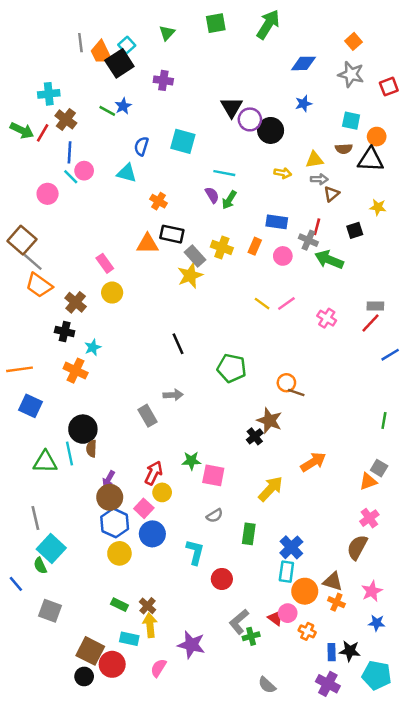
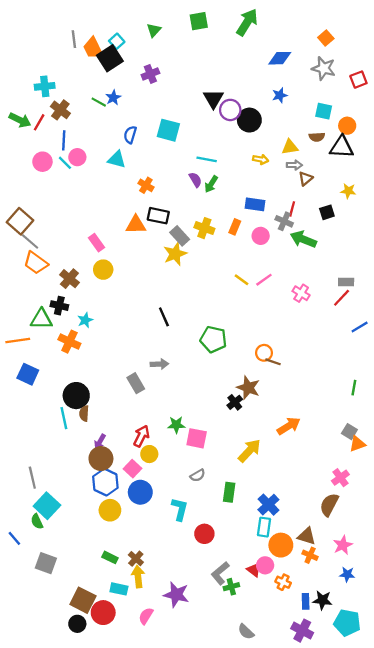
purple cross: (163, 80) -> (150, 74), turned -30
pink circle: (48, 194) -> (42, 162), moved
green triangle: (45, 462) -> (41, 319), moved
orange triangle: (368, 481) -> (357, 444), moved

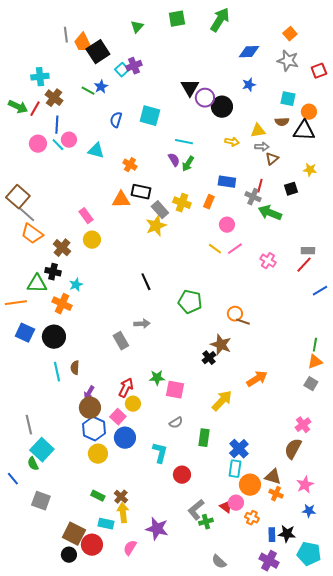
cyan square: (117, 41) -> (122, 70), moved
cyan triangle: (117, 159) -> (96, 151), moved
pink circle: (261, 236) -> (227, 225), moved
black circle: (76, 396) -> (54, 337), moved
orange triangle: (357, 444) -> (315, 362), moved

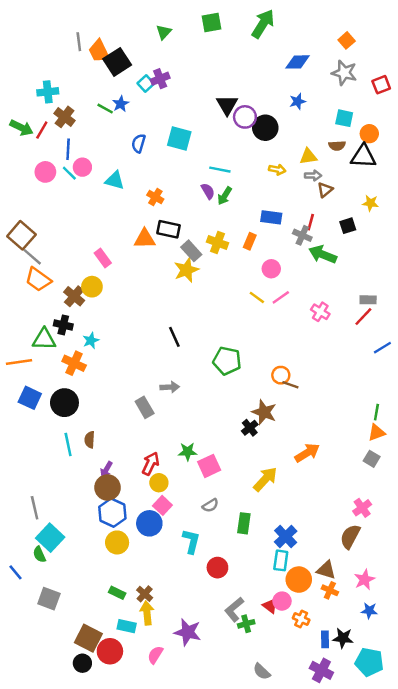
yellow circle: (92, 240) -> (92, 287), moved
pink square: (175, 390) -> (209, 466), turned -36
pink square: (118, 417) -> (162, 505), moved

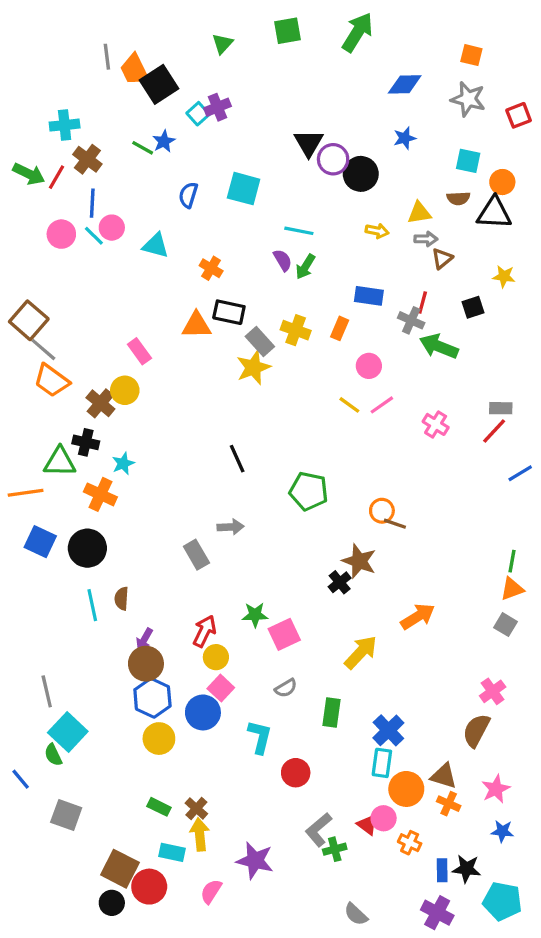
orange square: (347, 40) -> (471, 55), turned -35

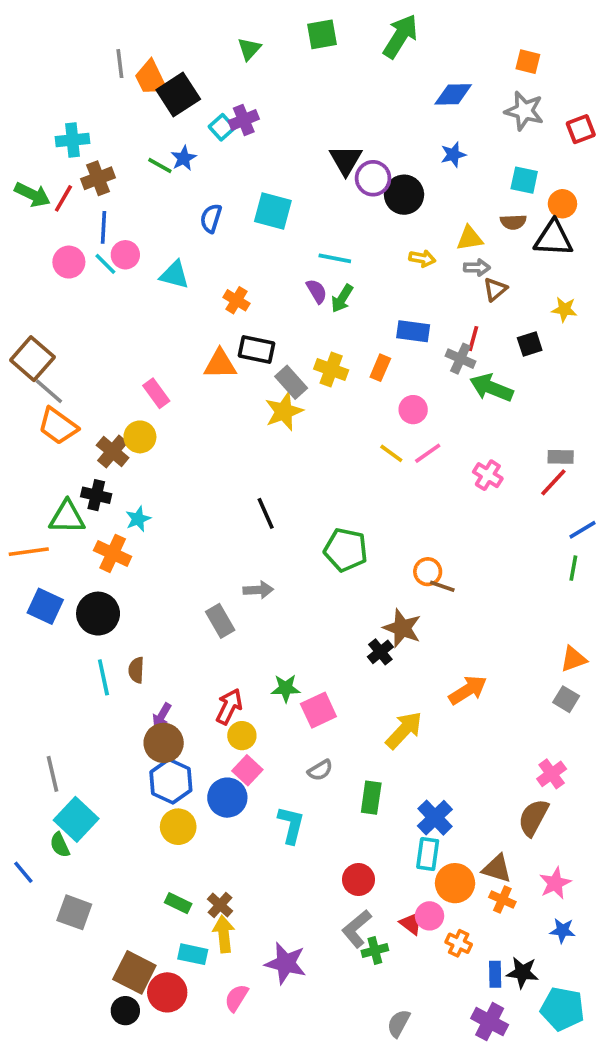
brown cross: (87, 159) -> (98, 178), turned 32
green line: (512, 561) -> (573, 568), moved
red circle: (296, 773) -> (358, 879), moved
gray semicircle: (356, 914) -> (399, 1023), turned 75

